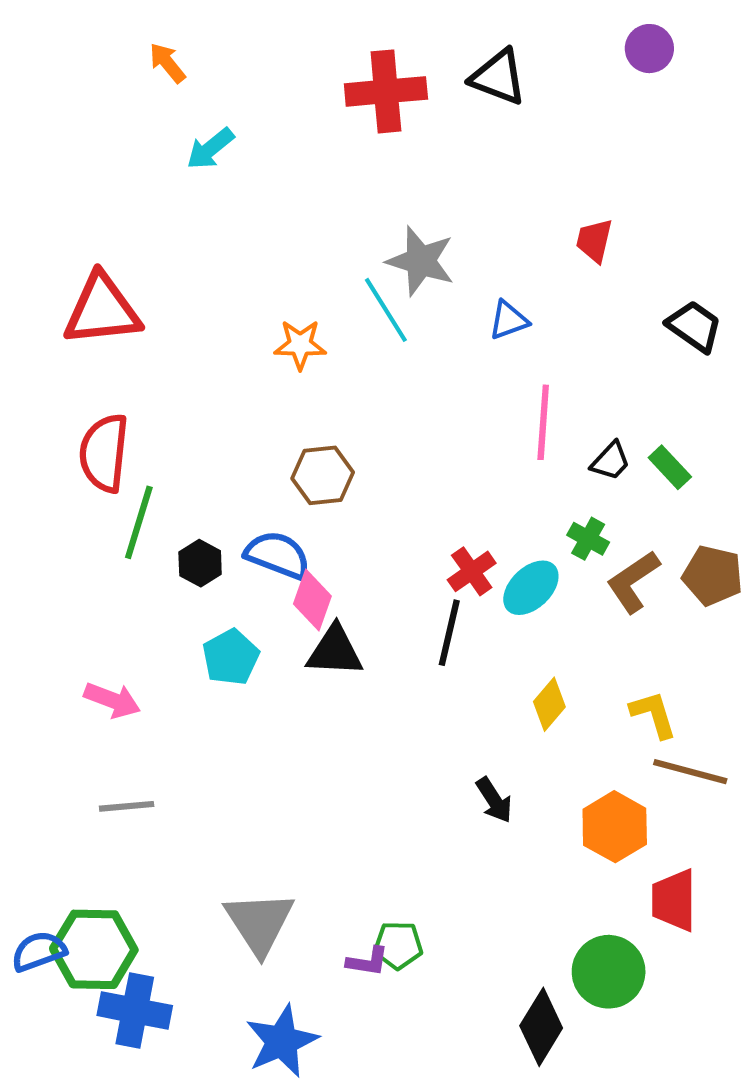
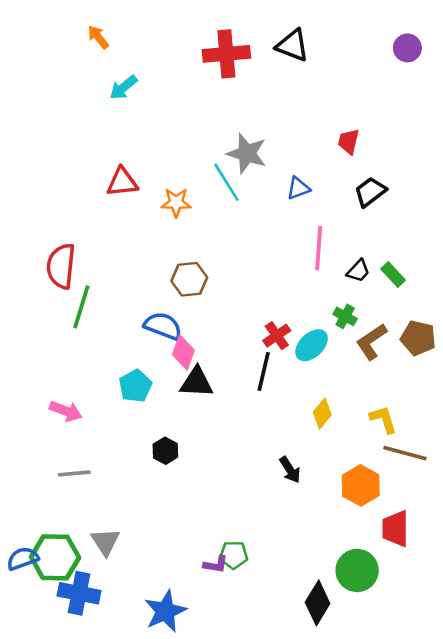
purple circle: (649, 49) -> (407, 48), moved
red triangle: (102, 310) -> (122, 182), moved, size x0.7
black trapezoid: (694, 326) -> (370, 192), moved, turned -72
black hexagon: (200, 563) -> (165, 451), moved
gray triangle: (259, 923) -> (105, 542), moved, size x0.7

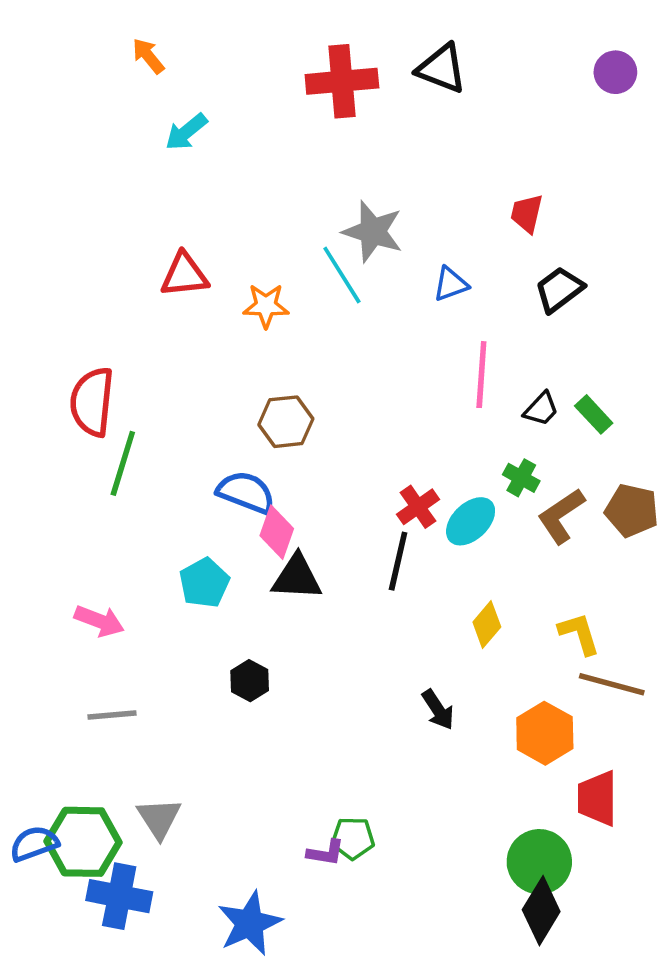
black diamond: (318, 603) -> (541, 911), moved

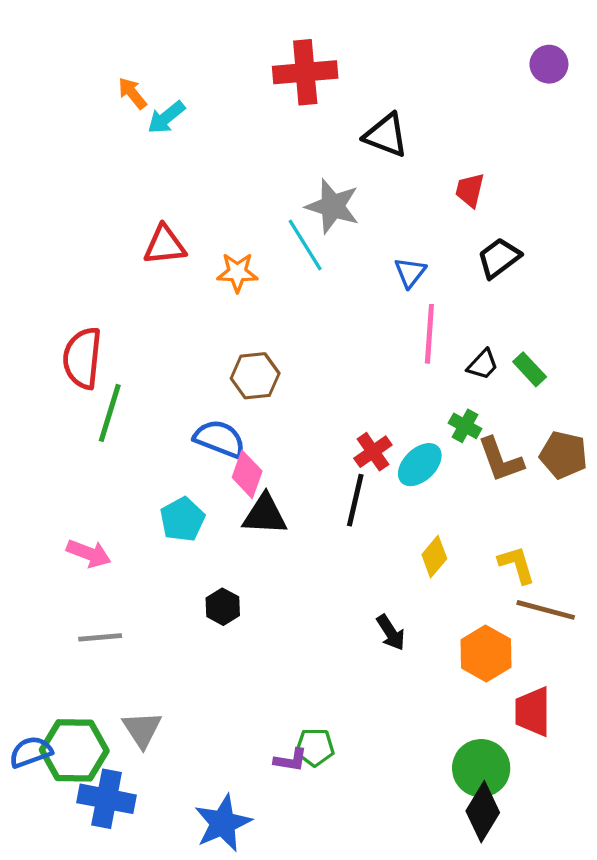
orange arrow: (148, 56) -> (132, 93), moved
black triangle: (442, 69) -> (386, 135), moved
blue triangle: (451, 284) -> (410, 272), moved, turned -32
brown L-shape: (561, 516) -> (501, 460), turned -76

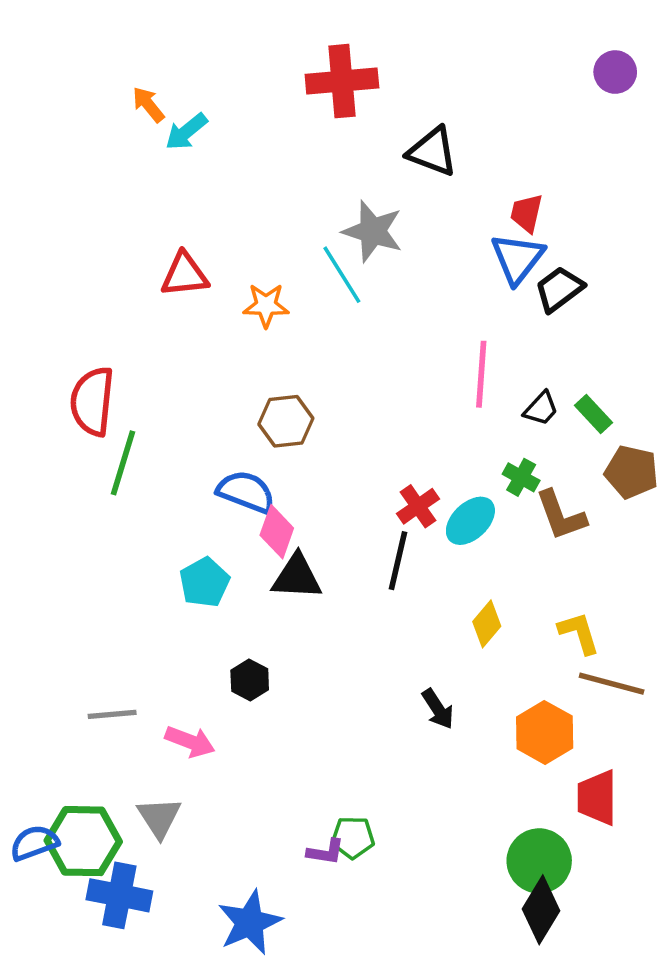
blue triangle: (410, 272) -> (517, 258), moved, size x1.5
brown pentagon: (563, 455) -> (631, 472), moved
pink arrow: (89, 553) -> (190, 742), moved

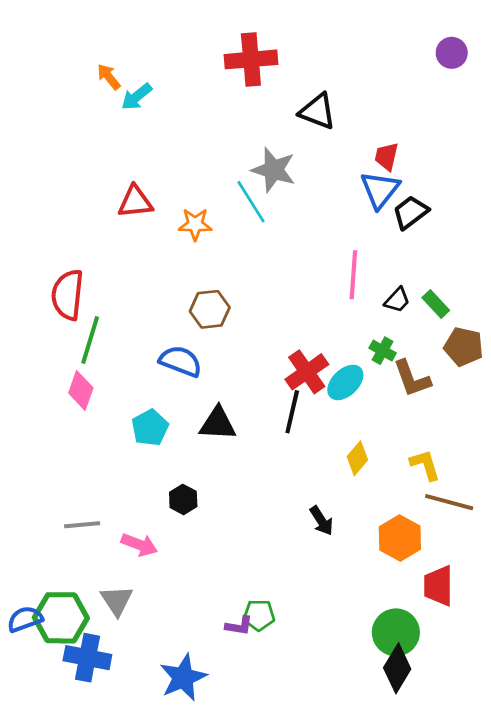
red cross: (418, 506) -> (307, 372), size x1.4
pink diamond: (277, 532) -> (81, 390), moved

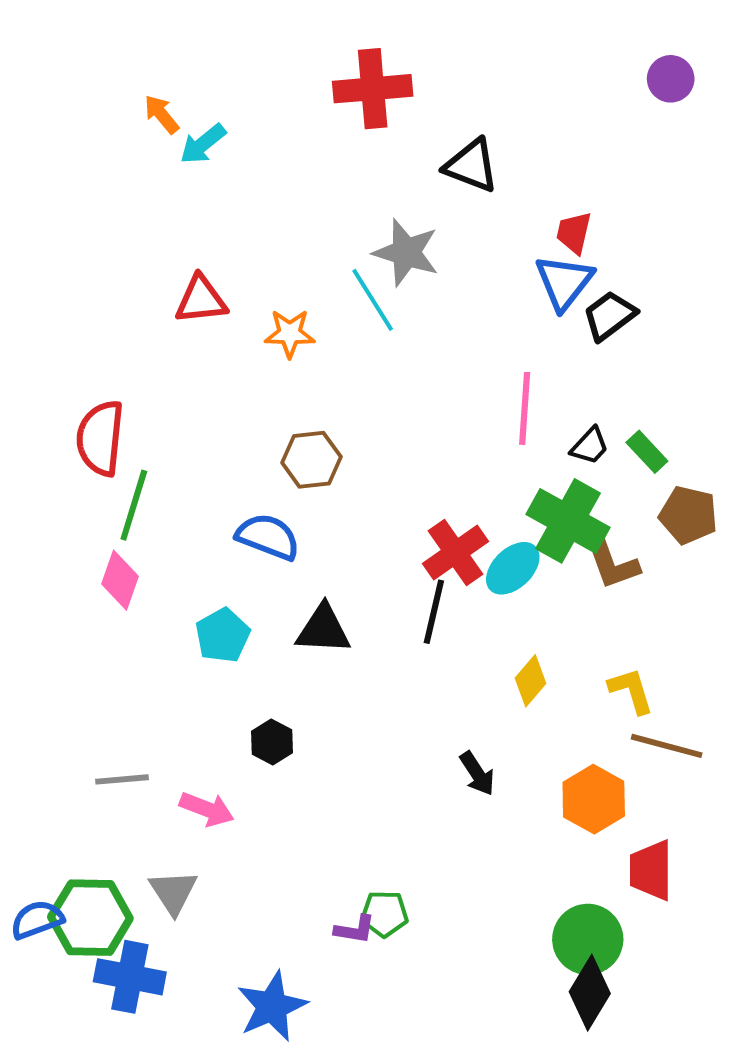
green cross: (383, 351) -> (568, 521), size x2.0

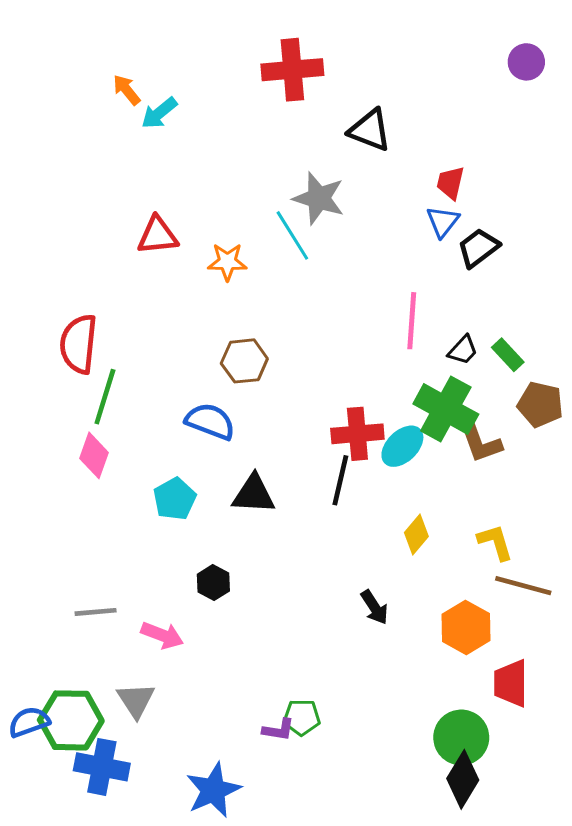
blue triangle: (564, 282) -> (443, 222), size x0.7
red cross: (456, 552) -> (357, 434), turned 30

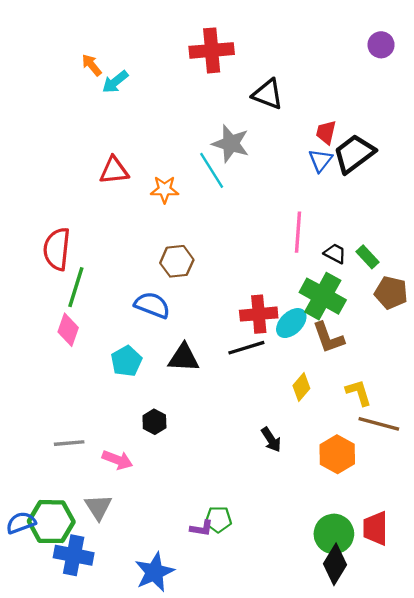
black trapezoid: (478, 248) -> (354, 154), moved, size x1.4
black trapezoid: (463, 350) -> (335, 253), turned -105
brown L-shape: (480, 442) -> (328, 338), moved
black line: (340, 480) -> (246, 348), turned 60
red trapezoid: (511, 683) -> (375, 528), moved

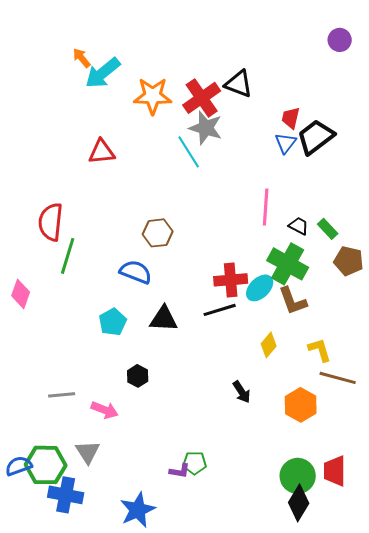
red cross: (212, 50) -> (202, 98), moved, turned -30
cyan arrow: (115, 82) -> (103, 73), size x1.5
orange star: (165, 190) -> (153, 96), moved, size x1.5
pink diamond: (68, 330) -> (21, 294), moved

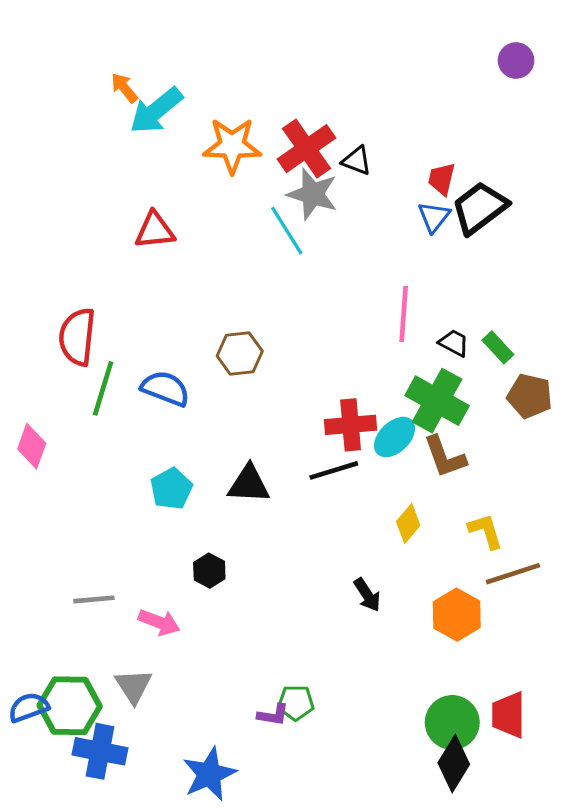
black triangle: (239, 84) -> (357, 161), moved, size x0.7
blue semicircle: (136, 272) -> (165, 388), moved
brown line: (338, 378) -> (513, 574), turned -33

